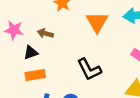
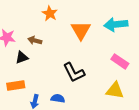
orange rectangle: (35, 75) -> (16, 85), moved

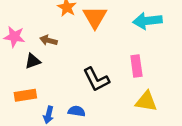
orange triangle: (81, 30) -> (95, 17), moved
pink rectangle: (120, 61) -> (136, 66), moved, turned 48

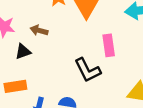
pink rectangle: (136, 66) -> (109, 45), moved

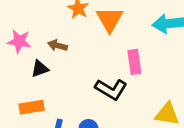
black L-shape: (88, 70) -> (111, 89), turned -32

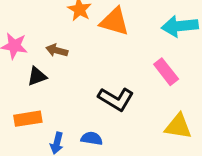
orange triangle: (110, 19) -> (114, 22), turned -44
pink rectangle: (134, 62) -> (166, 72), moved, turned -30

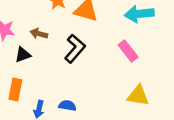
black L-shape: (116, 99) -> (75, 49), moved, turned -80
orange rectangle: (28, 119) -> (15, 89), turned -70

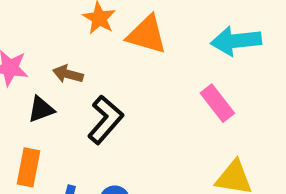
black L-shape: (75, 49) -> (105, 120), moved

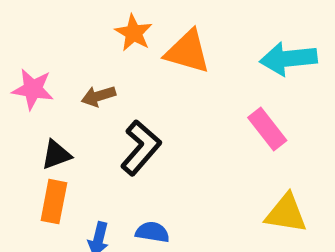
brown arrow: (68, 74) -> (98, 96), turned -32
black triangle: (41, 109) -> (56, 155), moved

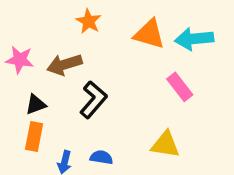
orange triangle: (188, 52) -> (149, 34), moved
brown arrow: (98, 96) -> (65, 64), size x1.5
yellow triangle: (286, 213) -> (165, 145), moved

